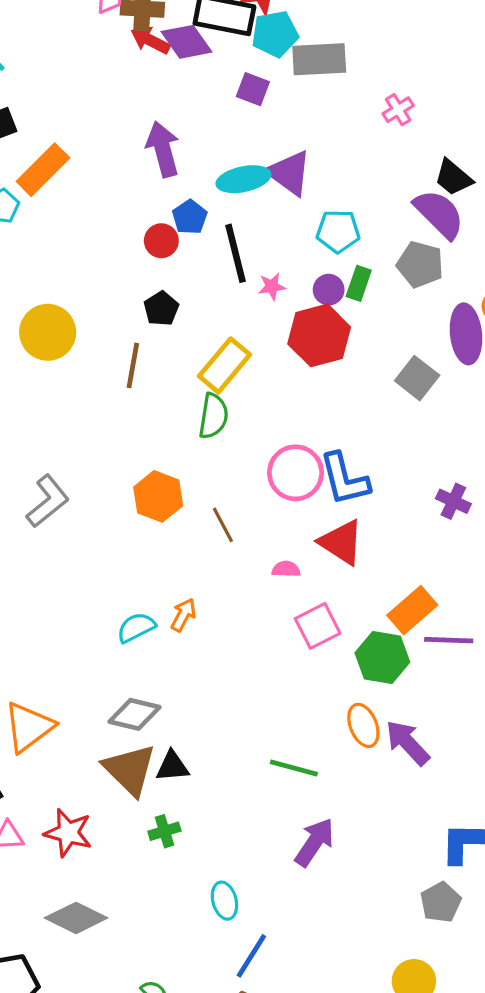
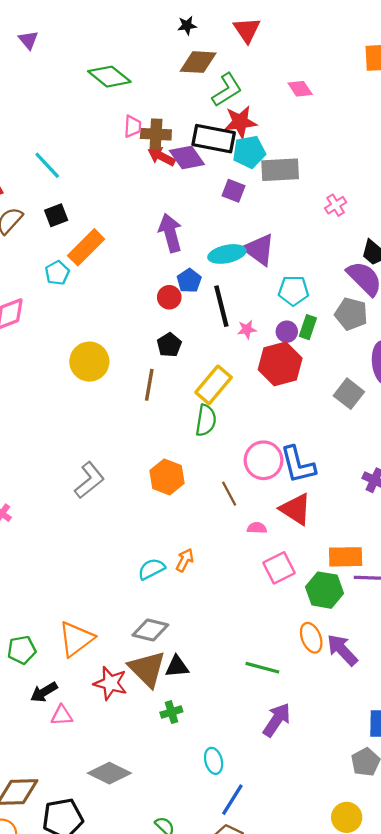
brown line: (223, 525) -> (229, 494), moved
orange rectangle: (412, 610) -> (346, 557), turned 40
red star: (68, 833) -> (110, 683), moved

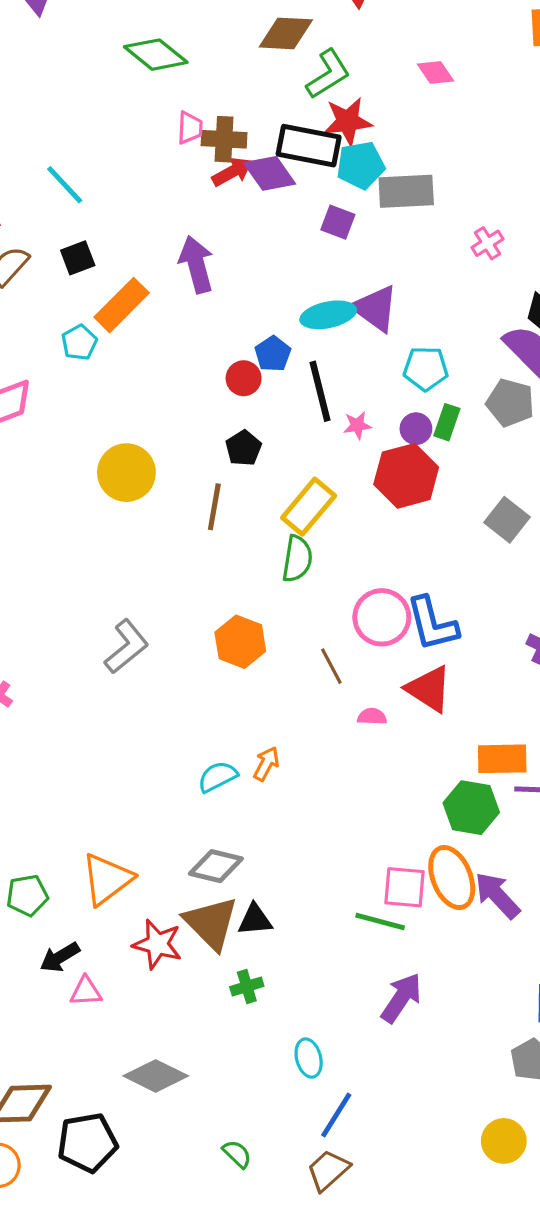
red arrow: (161, 156) -> (232, 172), turned 124
purple arrow: (170, 233) -> (196, 264), moved
pink square: (279, 568) -> (405, 887), moved, turned 32
orange ellipse: (311, 638) -> (452, 878), size x1.4

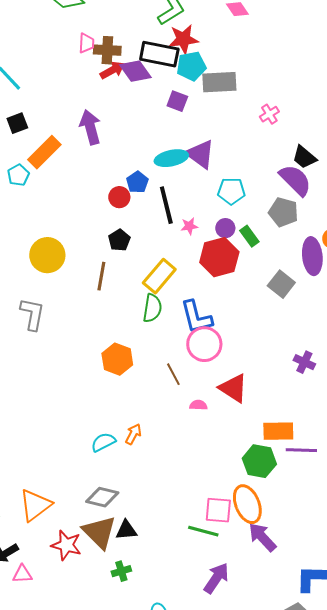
green rectangle: (447, 422) -> (249, 236), moved, turned -55
blue L-shape: (432, 624) -> (196, 317), moved
gray L-shape: (126, 647) -> (32, 314), moved, turned -40
purple arrow: (497, 895) -> (262, 537), moved

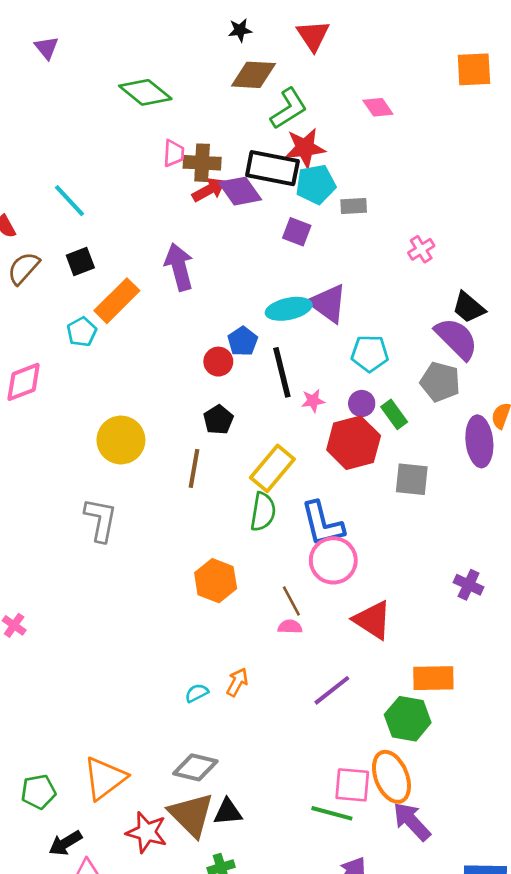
gray rectangle: (219, 82) -> (354, 206), size x0.6
gray square: (281, 284) -> (412, 479), moved, turned -32
pink semicircle: (198, 405) -> (290, 627), moved
cyan semicircle: (103, 442) -> (197, 693), size x0.7
purple line: (301, 450) -> (332, 690), moved, turned -40

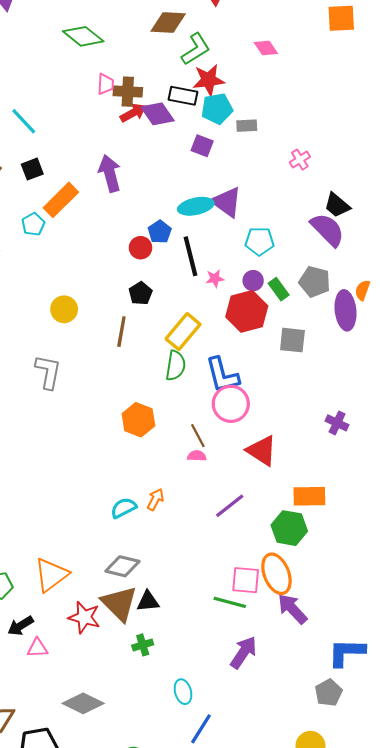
black rectangle: (272, 168) -> (183, 96), size x0.7
gray pentagon: (440, 382) -> (315, 282), moved
yellow circle: (121, 440) -> (64, 309), size x0.7
cyan semicircle: (197, 693) -> (124, 508), size x1.4

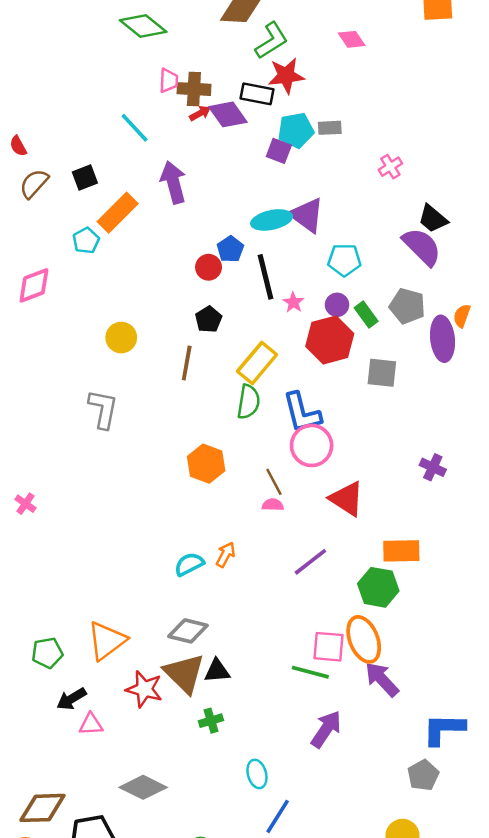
cyan pentagon: (217, 109) -> (296, 130), moved
red arrow: (133, 113) -> (200, 113), size x0.7
cyan line: (24, 121) -> (135, 128), moved
pink star: (215, 278) -> (293, 302), turned -30

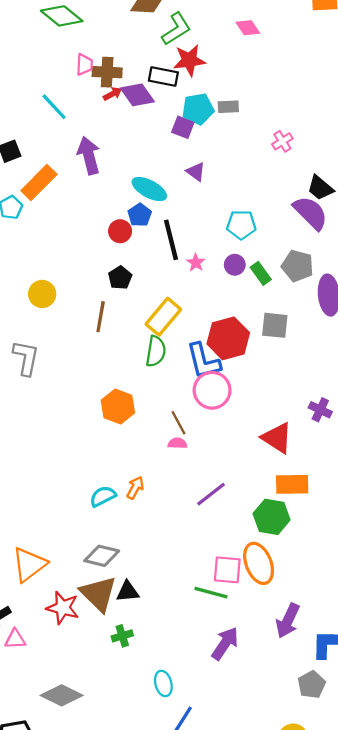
purple triangle: (307, 215) -> (196, 172), moved, size x0.6
cyan ellipse: (272, 220) -> (149, 189), moved, turned 40
red hexagon: (330, 340) -> (228, 338), moved
red triangle: (347, 499) -> (277, 438), moved
purple arrow: (382, 679) -> (288, 621), moved, turned -112

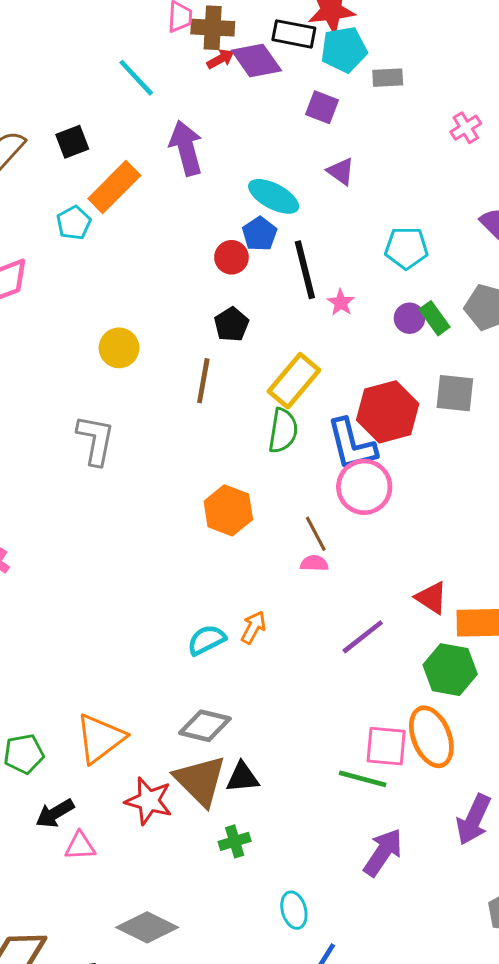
cyan pentagon: (198, 109) -> (344, 50), moved
purple circle: (235, 265) -> (410, 318), moved
red triangle: (277, 438) -> (431, 598), moved, size x0.7

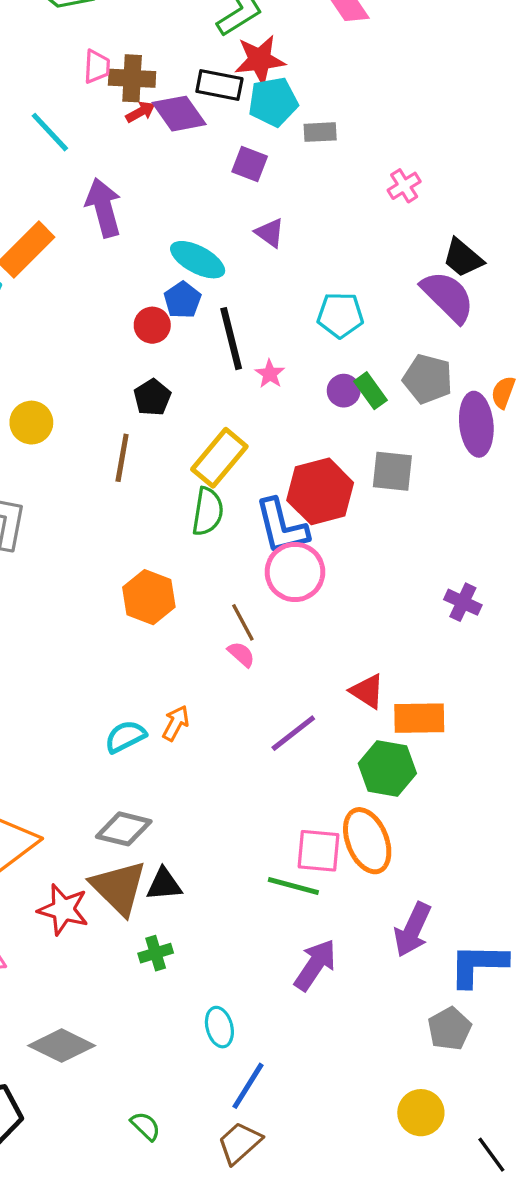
pink semicircle: (314, 563) -> (241, 654), turned 40

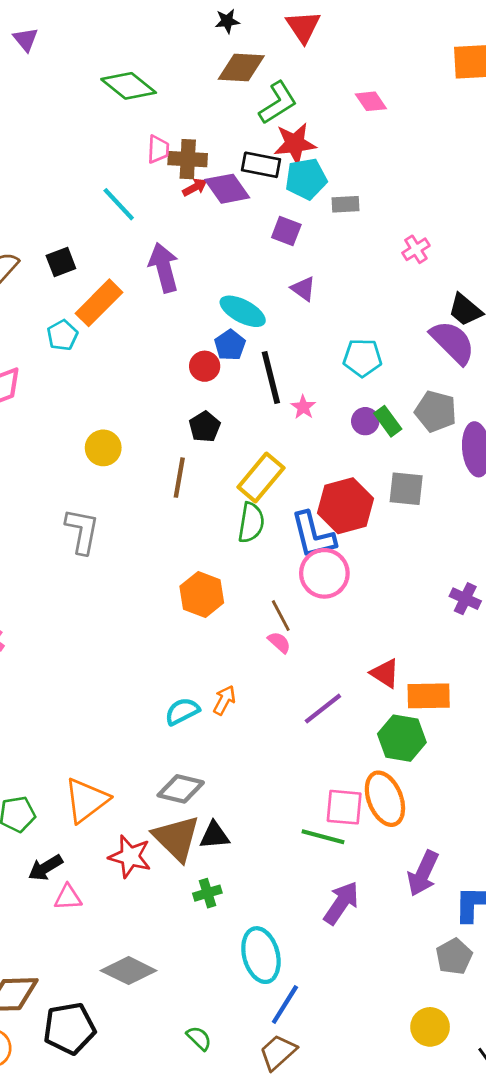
cyan ellipse: (219, 1027) -> (261, 955), size x1.6

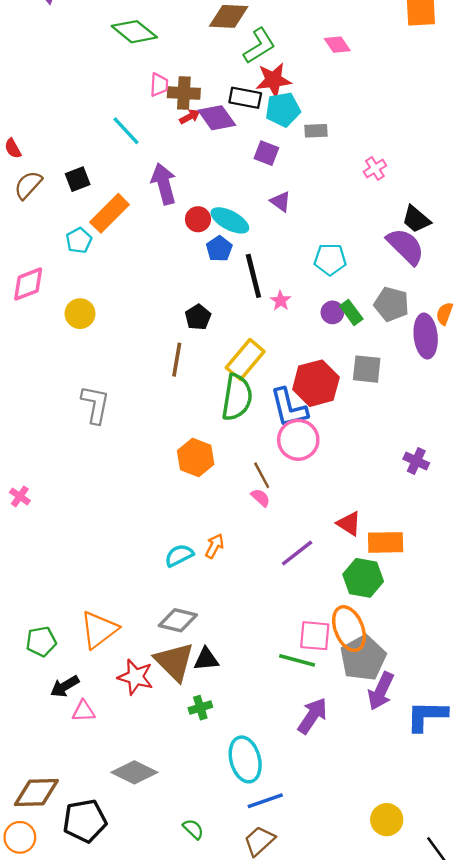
red circle: (205, 366) -> (198, 219), moved
yellow circle: (103, 448) -> (80, 314), moved
green semicircle: (251, 523) -> (237, 397), size x1.4
gray pentagon: (454, 957) -> (363, 658), moved, size x1.5
blue line: (285, 1004) -> (265, 801), turned 39

